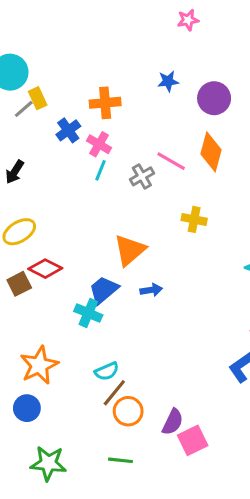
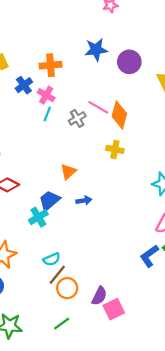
blue star: (168, 81) -> (96, 50), size x1.5
orange diamond: (211, 152) -> (119, 115), moved
orange triangle: (130, 250) -> (68, 172), size x0.7
cyan cross: (88, 313) -> (38, 217), turned 36
green line: (120, 460) -> (62, 324), turned -42

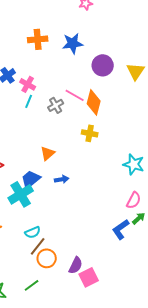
purple circle: (129, 62) -> (103, 65), moved
orange cross: (51, 65) -> (38, 39), moved
cyan cross: (38, 217) -> (21, 194), size x1.4
green line: (62, 324) -> (32, 285), moved

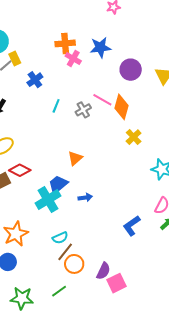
pink cross: (28, 84) -> (73, 59), moved
yellow cross: (90, 133) -> (134, 137), moved, turned 35
blue arrow: (62, 179) -> (85, 197), moved
blue L-shape: (121, 229) -> (132, 226), moved

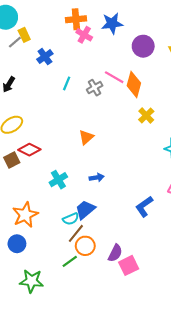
blue trapezoid: (58, 184) -> (85, 210), moved
cyan cross: (48, 200) -> (58, 180), size x0.7
green line: (59, 291) -> (70, 261), moved

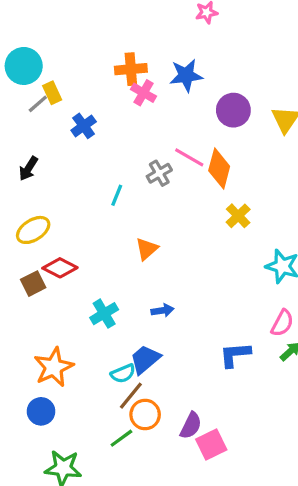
cyan line: (67, 83) -> (117, 195), moved
blue L-shape: (144, 207) -> (235, 355), turned 30

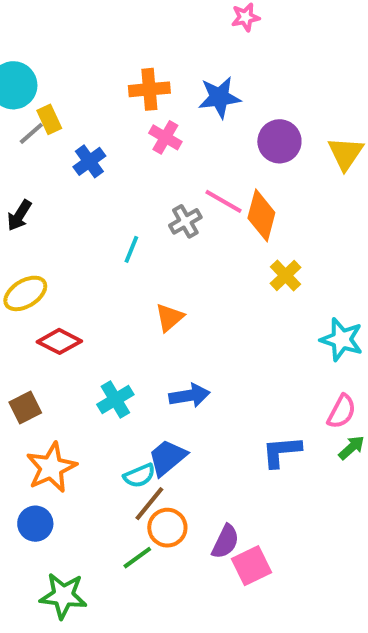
pink cross: (144, 93) -> (165, 137), moved
brown square: (33, 284) -> (25, 408), moved
blue arrow: (162, 310) -> (189, 396), size x1.4

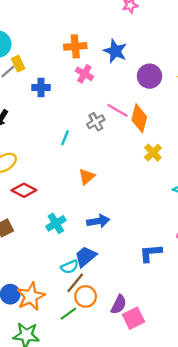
blue star: (219, 97) -> (115, 51), turned 30
blue cross: (89, 161) -> (41, 88), turned 36
orange star: (51, 468) -> (31, 296), moved

